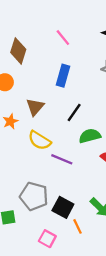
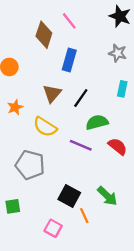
brown diamond: (18, 51) -> (44, 35), moved
brown triangle: (35, 107) -> (52, 93), moved
purple line: (62, 159) -> (81, 145), moved
gray pentagon: (34, 196) -> (30, 165), moved

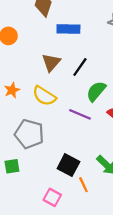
blue rectangle: (69, 60) -> (68, 29), turned 75
orange star: (15, 107) -> (12, 90), moved
green semicircle: (97, 122) -> (96, 91), turned -35
green square: (13, 206) -> (12, 166), moved

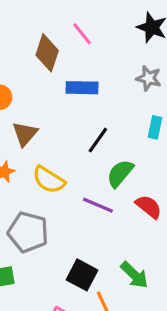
brown triangle: (51, 62) -> (25, 134), moved

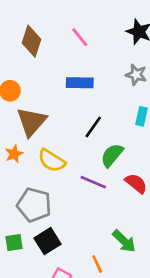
brown diamond: (47, 53) -> (31, 41), moved
brown triangle: (25, 134) -> (31, 122), size x1.4
black square: (82, 275) -> (48, 241), moved, turned 30

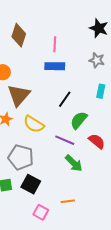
pink line: (80, 37) -> (55, 44), moved, turned 42
black square: (48, 241) -> (31, 184), turned -30
green arrow: (124, 241) -> (74, 163), moved
orange line: (97, 264) -> (68, 201), turned -72

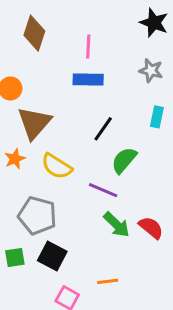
red semicircle: (97, 141) -> (151, 228), moved

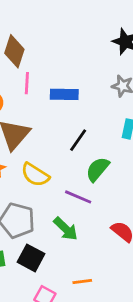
pink line: (88, 47) -> (27, 83), moved
green arrow: (117, 225) -> (66, 229), moved

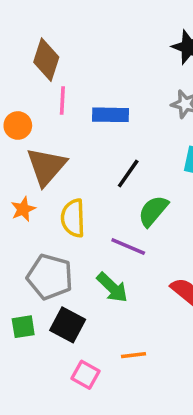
yellow semicircle: (35, 175) -> (73, 218), turned 56

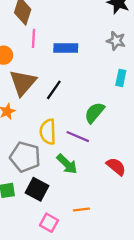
black line: (128, 174) -> (54, 90), moved
yellow semicircle: (73, 218) -> (48, 132), moved

